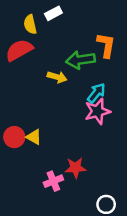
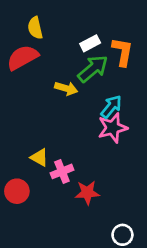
white rectangle: (53, 13) -> (90, 43), moved
green arrow: (80, 60) -> (93, 69), turned 148
red circle: (14, 137) -> (17, 191), moved
pink cross: (53, 181) -> (62, 171), moved

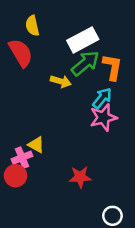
white rectangle: (90, 43) -> (83, 40), size x1.6
orange L-shape: (122, 52) -> (112, 67), moved
red semicircle: (23, 57) -> (21, 53), turned 88
pink cross: (62, 171) -> (22, 158), moved

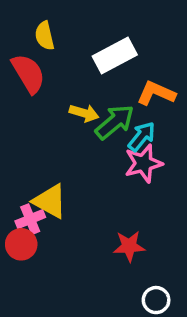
green arrow: (85, 63) -> (115, 122), moved
orange L-shape: (112, 67) -> (156, 93), turned -76
yellow triangle: (36, 145) -> (50, 201), size x1.5
red star: (80, 177) -> (129, 246), moved

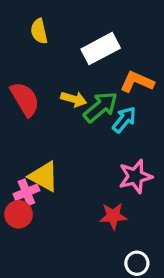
red semicircle: (28, 73) -> (25, 99), moved
pink star: (143, 163) -> (135, 176), moved

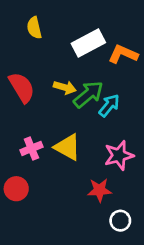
orange L-shape: (137, 82) -> (123, 54), moved
yellow triangle: (44, 176) -> (68, 147), moved
pink cross: (26, 192) -> (31, 148), moved
white circle: (137, 263) -> (120, 221), moved

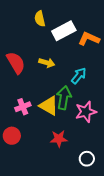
yellow semicircle: (34, 28) -> (40, 19), moved
green arrow: (88, 94) -> (64, 98), moved, turned -40
red star: (99, 190) -> (59, 139), moved

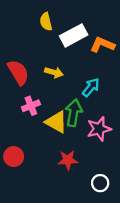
pink cross: (23, 107) -> (31, 106), moved

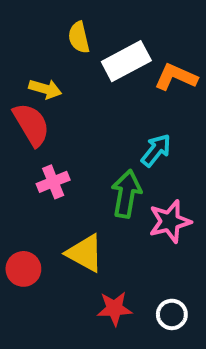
yellow arrow: (54, 72) -> (45, 89), moved
yellow triangle: (56, 122) -> (85, 253), moved
red star: (68, 160) -> (114, 309), moved

